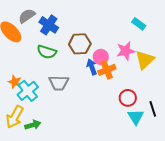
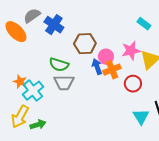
green semicircle: (47, 52) -> (59, 65), moved
red circle: (128, 98) -> (133, 84), moved

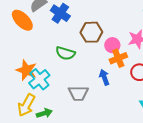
blue arrow: (97, 67) -> (104, 77), moved
orange star: (20, 82) -> (26, 70), size x1.5
gray trapezoid: (64, 83) -> (78, 93), moved

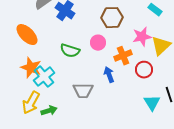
orange ellipse: (22, 20) -> (27, 35), moved
brown hexagon: (91, 32) -> (112, 18), moved
pink circle: (112, 45) -> (98, 43), moved

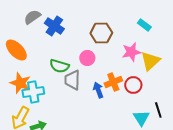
orange cross: (123, 56) -> (113, 82), moved
cyan cross: (44, 77) -> (33, 92), turned 30
gray trapezoid: (83, 91) -> (72, 80), moved, turned 90

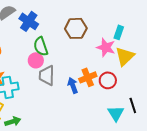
cyan rectangle: (144, 25) -> (119, 32), moved, turned 72
pink star: (131, 52) -> (106, 47), turned 30
pink circle: (87, 58) -> (36, 60), moved
green semicircle: (59, 66) -> (41, 46), moved, turned 54

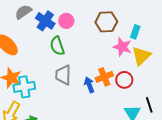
brown hexagon: (76, 28) -> (106, 22), moved
pink circle: (36, 60) -> (66, 21), moved

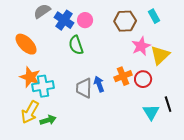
cyan rectangle: (135, 32) -> (154, 16), moved, turned -48
pink star: (122, 47) -> (141, 46), turned 30
gray trapezoid: (63, 75) -> (84, 88), moved
blue arrow: (89, 85) -> (99, 84), moved

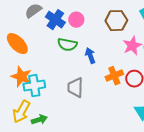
green semicircle: (76, 45) -> (67, 45), turned -60
blue arrow: (99, 84) -> (90, 56), moved

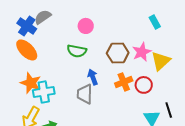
blue cross: (55, 20) -> (27, 26), moved
brown hexagon: (116, 21) -> (118, 53), moved
blue arrow: (90, 56) -> (93, 77), moved

